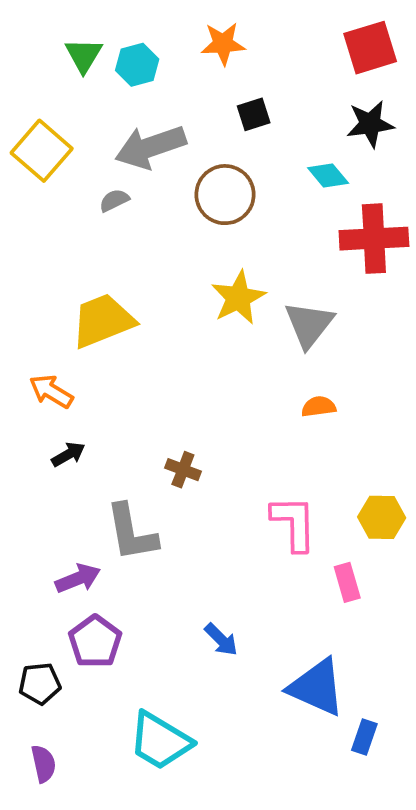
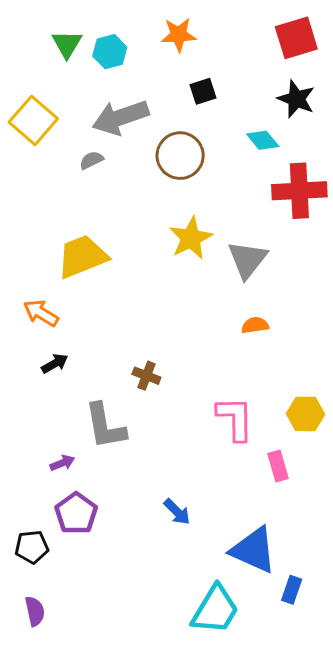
black star: (370, 124) -> (296, 99), turned 30
purple arrow: (78, 578) -> (62, 463), size x0.7
cyan trapezoid: (160, 741) -> (215, 610), moved, turned -90

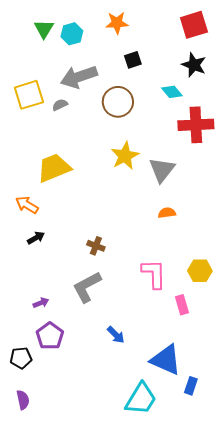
yellow square: (33, 120) -> (29, 95), moved, turned 32
gray L-shape: (105, 426) -> (87, 287), moved, turned 72

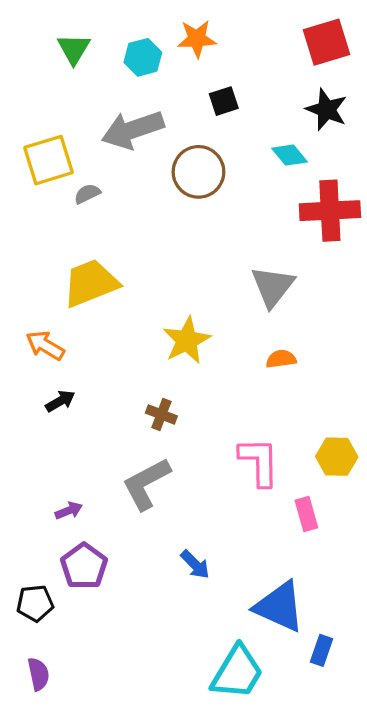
cyan hexagon: (72, 34) -> (143, 57), moved
gray semicircle: (60, 105) -> (87, 194), moved
yellow star: (125, 156) -> (187, 340), moved

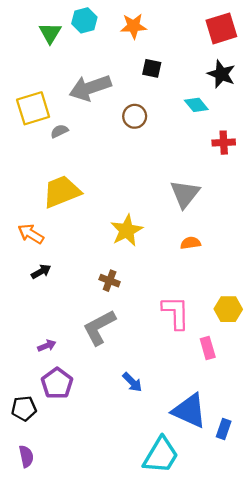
cyan hexagon: (143, 57) -> (84, 20), moved
black square: (224, 101) -> (152, 68), turned 30
brown circle: (198, 172) -> (135, 116), size x0.7
red cross: (330, 211) -> (224, 143), size x0.6
blue rectangle: (321, 650) -> (224, 429), moved

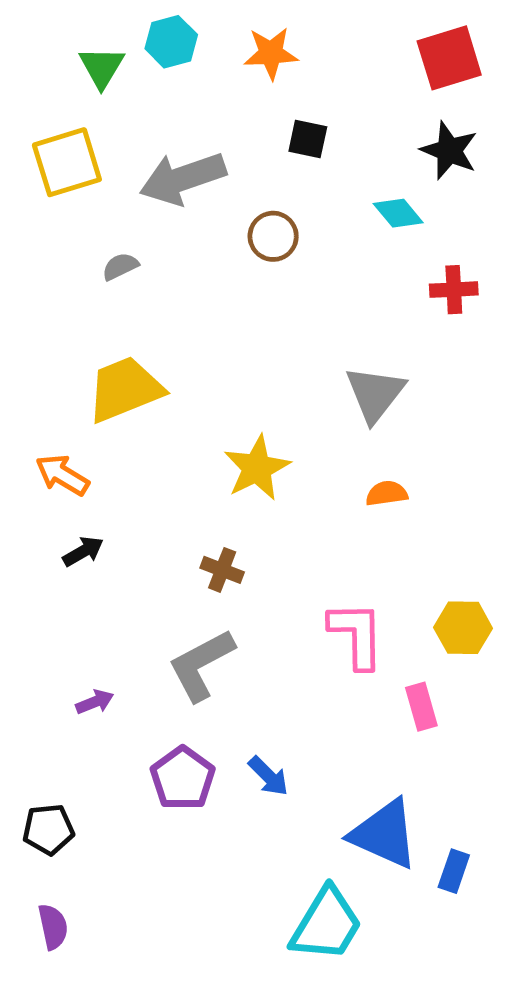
yellow square: (33, 108) -> (67, 162), moved
purple pentagon: (57, 383) -> (183, 778), moved

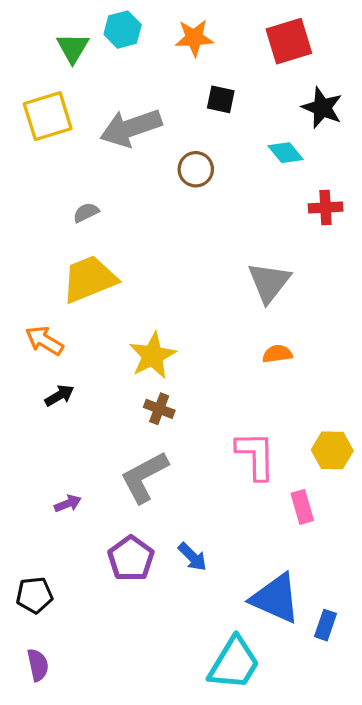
red square: (449, 58) -> (289, 41), moved
gray semicircle: (120, 266) -> (86, 213), moved
yellow star: (257, 468) -> (153, 356), moved

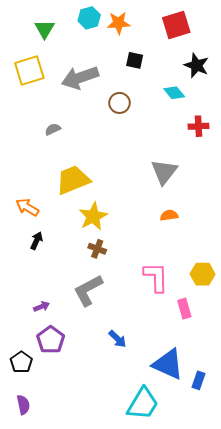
cyan hexagon: (123, 30) -> (89, 18), moved
yellow trapezoid: (89, 279) -> (73, 180), moved
black arrow: (59, 395) -> (36, 241), turned -36
purple pentagon: (131, 558) -> (51, 340), moved
black pentagon: (34, 595) -> (21, 362), turned -30

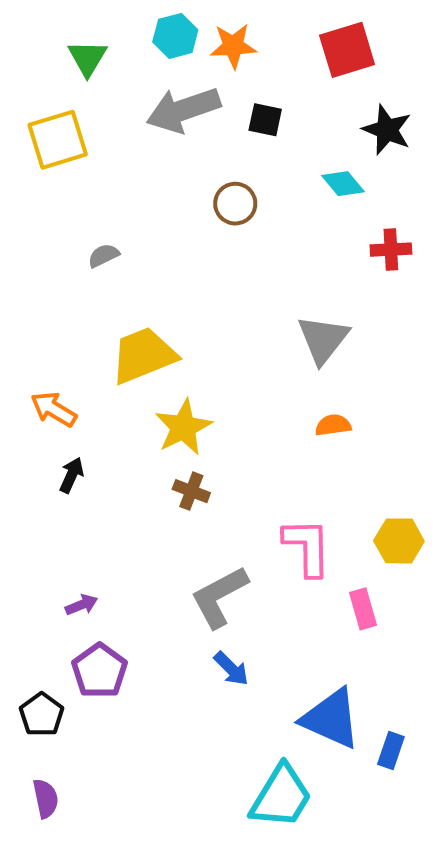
gray arrow: (80, 78) -> (183, 110), moved
gray L-shape: (88, 290) -> (219, 597), moved

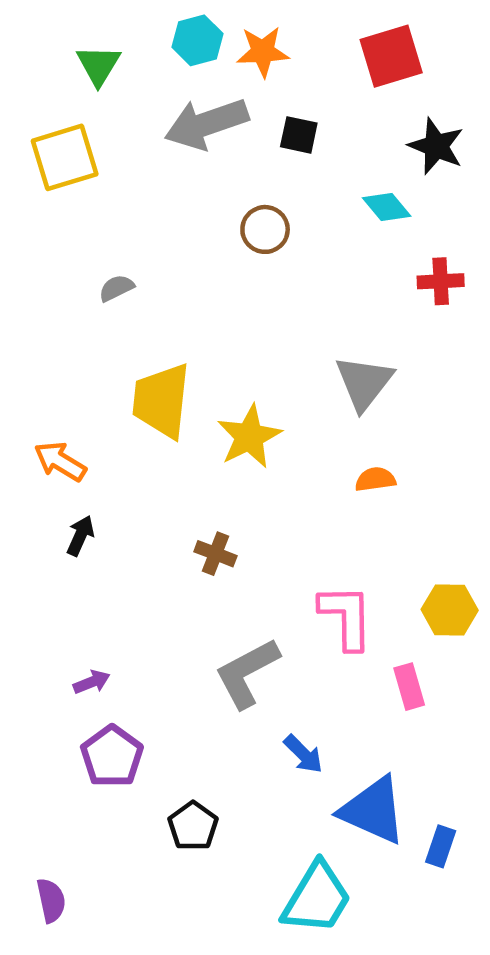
yellow trapezoid: (143, 355) -> (161, 401), turned -62
yellow star: (183, 427) -> (249, 437), moved
blue arrow: (231, 669) -> (303, 754), moved
black pentagon: (42, 715) -> (193, 826), moved

